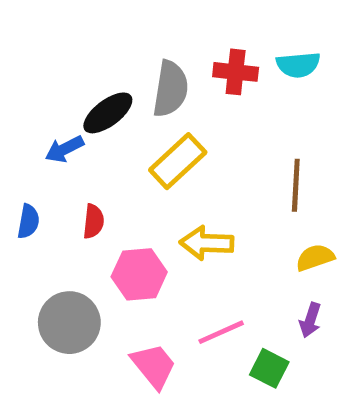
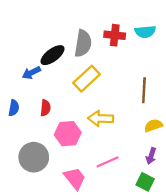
green square: (269, 368) -> (145, 182), moved

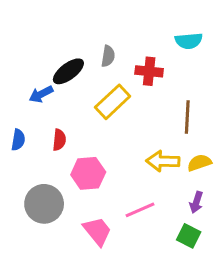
red cross: (115, 35) -> (149, 71), moved
gray semicircle: (83, 43) -> (108, 56), size x0.6
yellow arrow: (101, 118) -> (163, 161), moved

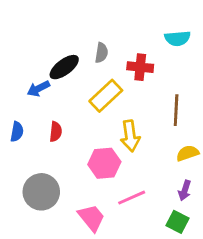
yellow arrow: (163, 161) -> (130, 136), moved, turned -100
pink hexagon: (88, 173) -> (104, 163), moved

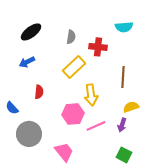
black ellipse: (64, 67) -> (31, 32), moved
blue semicircle: (17, 132) -> (12, 108), moved, turned 128
purple arrow: (185, 190) -> (122, 125), moved
pink line: (132, 198) -> (96, 126), moved

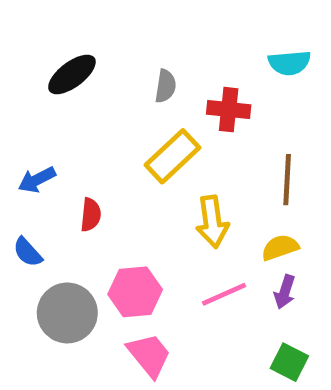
blue arrow: (27, 62) -> (37, 180), moved
yellow semicircle: (131, 107) -> (280, 247), moved
pink hexagon: (73, 114) -> (135, 292), moved

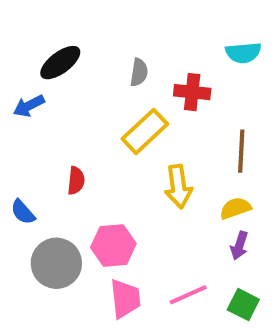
blue arrow: (37, 180) -> (29, 106), moved
pink line: (224, 294) -> (188, 295), moved
pink trapezoid: (149, 355) -> (125, 299), turned 33

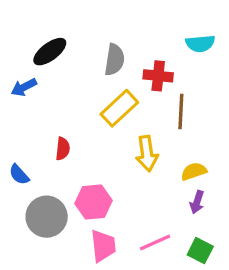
gray semicircle: (139, 72) -> (114, 60), size x1.4
brown line: (241, 151) -> (181, 111), moved

